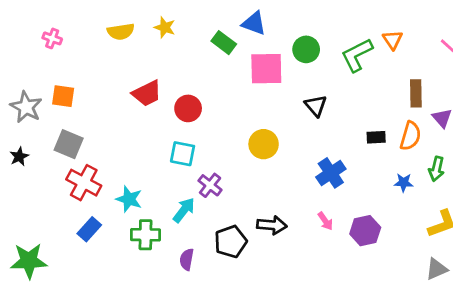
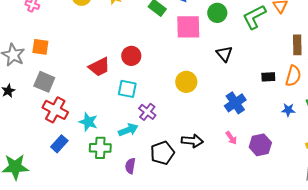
red trapezoid: (147, 93) -> (99, 67), moved
cyan arrow: (184, 210) -> (128, 130), turned 30

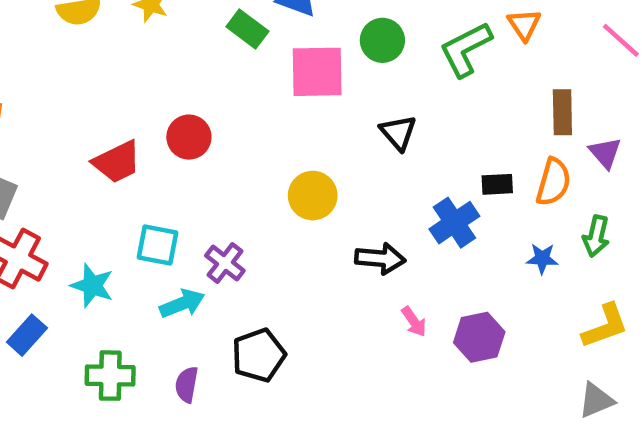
cyan square: (127, 89) -> (157, 245), moved
blue cross: (235, 103) -> (454, 223), moved
black arrow: (192, 141) -> (380, 259), moved
green cross: (100, 148) -> (110, 376), moved

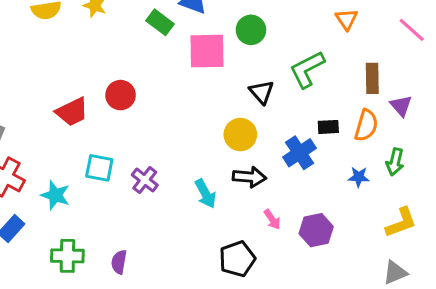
green L-shape: (466, 49) -> (307, 69), moved
yellow circle: (313, 196) -> (240, 135), moved
cyan arrow: (182, 304) -> (205, 194), moved, turned 84
black pentagon: (259, 355) -> (237, 259), moved

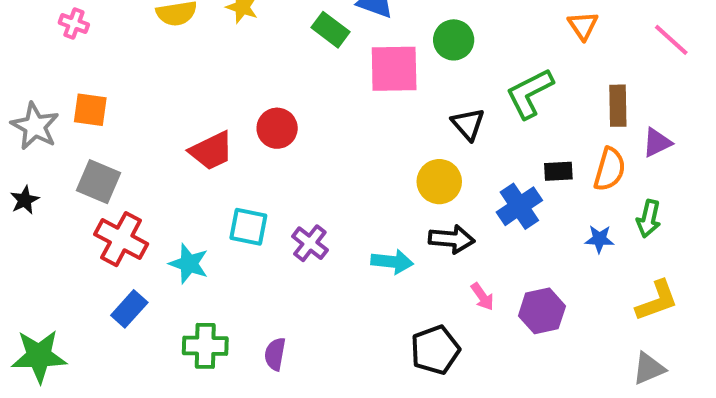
purple triangle: (401, 106) -> (657, 143), turned 45
cyan arrow: (205, 194) -> (392, 262), turned -56

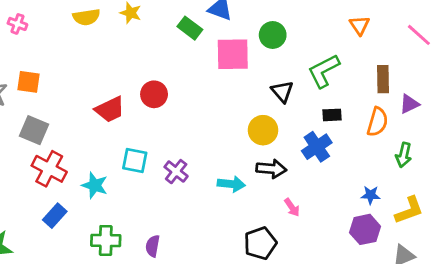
black rectangle: (558, 171) -> (332, 115), moved
blue star: (599, 239) -> (371, 195), moved
purple hexagon: (542, 311) -> (365, 229), moved

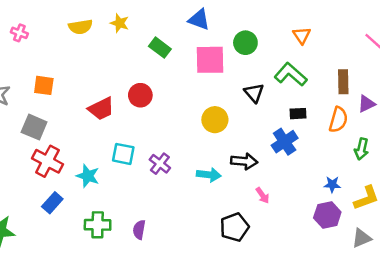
orange triangle: (360, 25) -> (302, 35), moved
green rectangle: (190, 28) -> (160, 48), moved
green L-shape: (324, 71) -> (291, 74), turned 68
orange square: (29, 82) -> (44, 85), moved
yellow circle: (263, 130) -> (215, 120), moved

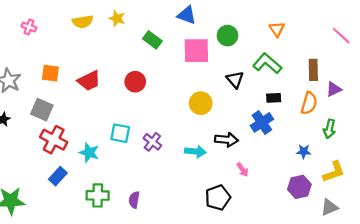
red trapezoid: (101, 109) -> (89, 81), moved
blue star: (332, 184) -> (304, 151), moved

